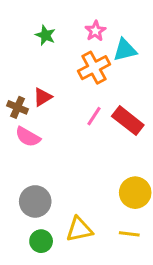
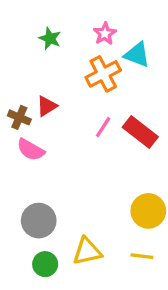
cyan triangle: (125, 50) -> (137, 55), turned 35

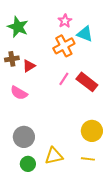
green star: (50, 38) -> (18, 27), moved, size x1.5
brown cross: (19, 117) -> (12, 59), moved, turned -32

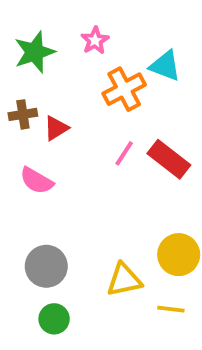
pink star: (65, 21) -> (95, 40), moved
green star: (18, 27) -> (35, 52), turned 30
yellow triangle: (54, 156) -> (124, 280), moved

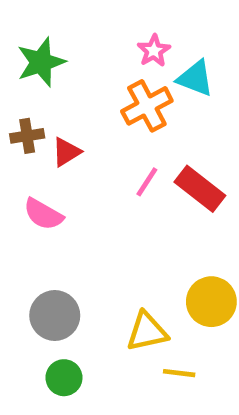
pink star: (95, 40) -> (154, 51), moved
yellow line: (171, 309) -> (179, 373), moved

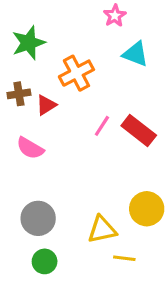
pink star: (154, 51) -> (115, 16), moved
orange cross: (147, 106) -> (76, 73), moved

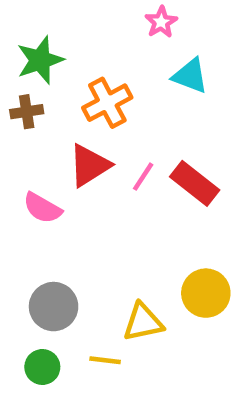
brown cross: (19, 94) -> (27, 112), moved
red triangle: (46, 105) -> (89, 165), moved, size x1.5
yellow line: (124, 258) -> (105, 360), moved
green circle: (45, 261) -> (42, 367), moved

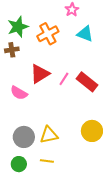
orange cross: (107, 103) -> (48, 34), moved
yellow triangle: (143, 322) -> (49, 135), moved

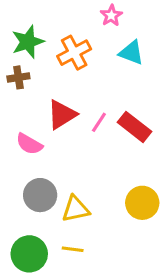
gray circle: (24, 137) -> (40, 195), moved
green circle: (19, 164) -> (29, 254), size x1.5

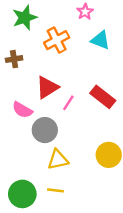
green star: (28, 42) -> (25, 18), moved
pink line: (99, 122) -> (68, 103), moved
gray circle: (40, 195) -> (45, 130), moved

